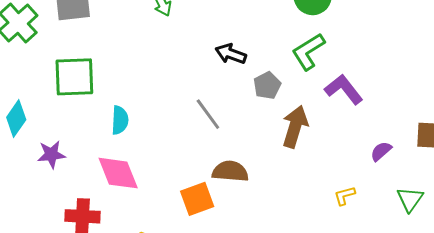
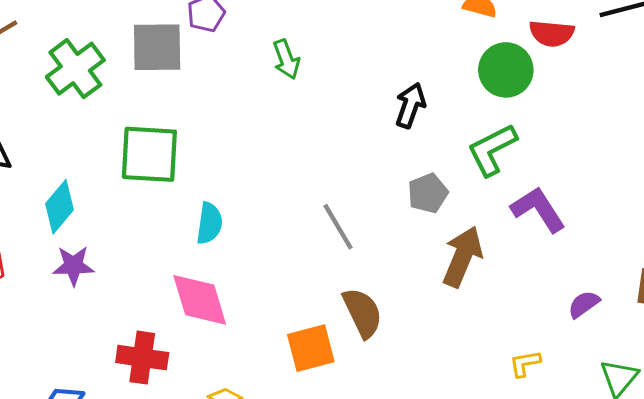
black arrow: (231, 54) -> (410, 105), moved, turned 84
purple star: (51, 154) -> (73, 266), moved
brown semicircle: (230, 171) -> (363, 313), turned 54

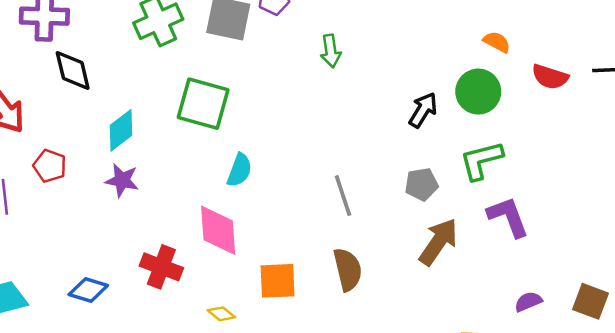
green circle: (506, 70) -> (478, 92), moved
orange square: (311, 348) -> (278, 281), moved

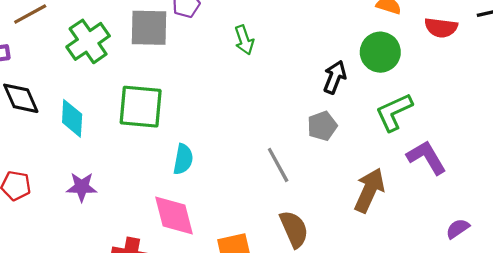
cyan diamond: (121, 130) -> (72, 118), moved, turned -39
gray pentagon: (422, 184) -> (322, 126), moved

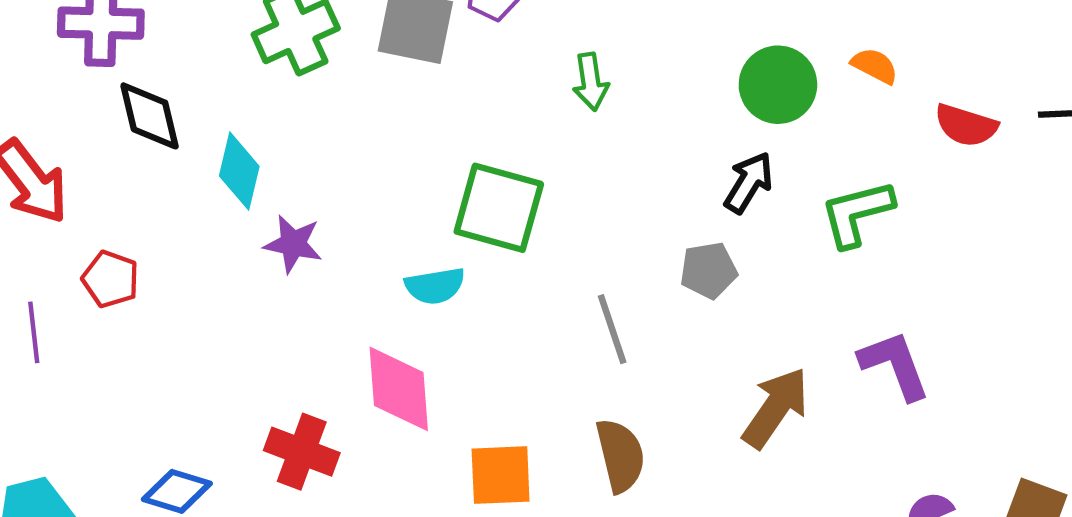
green circle: (380, 52) -> (778, 85), moved
green square: (141, 107) -> (499, 208), moved
green L-shape: (394, 112) -> (857, 213), moved
cyan semicircle: (183, 159) -> (435, 286), turned 60
purple star: (82, 187) -> (293, 244), moved

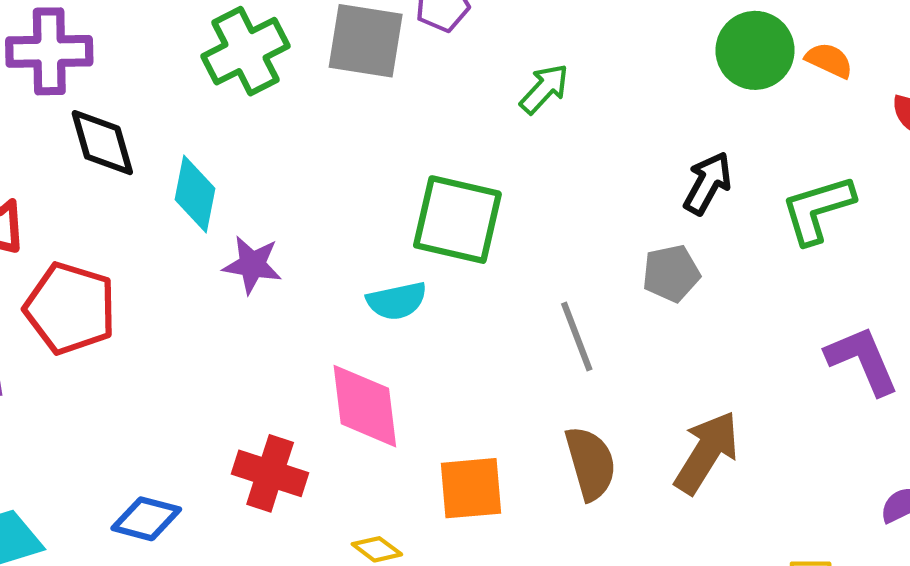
green arrow: (591, 82) -> (544, 89), turned -126
green circle: (778, 85) -> (755, 50), moved
red pentagon: (111, 279) -> (70, 308), size x1.6
brown arrow: (776, 408) -> (707, 452), moved

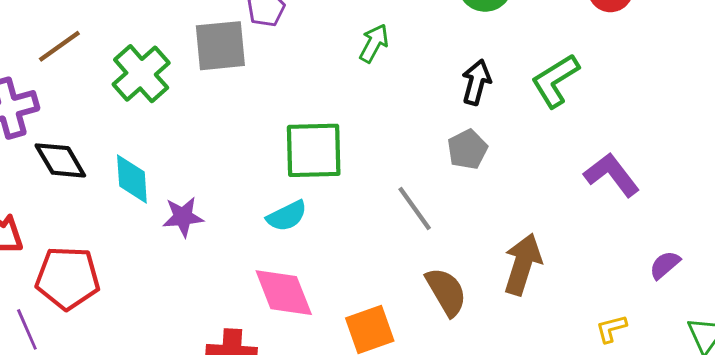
green arrow: (544, 89) -> (374, 43), moved

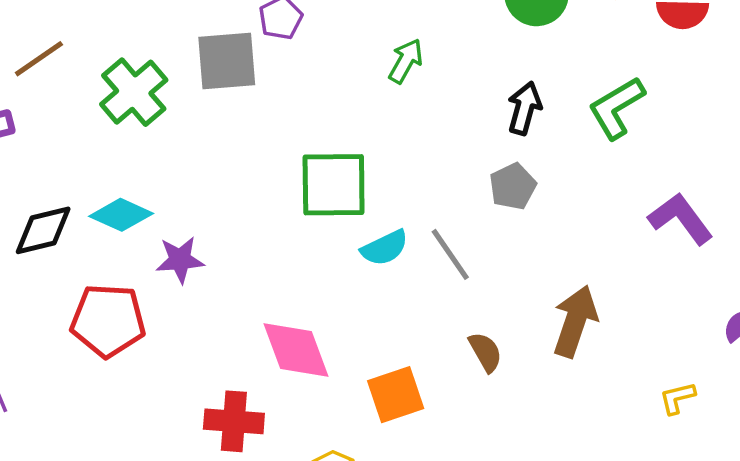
black diamond: (60, 160) -> (43, 230), moved, turned -74
cyan diamond: (132, 179) -> (121, 215), turned -63
cyan semicircle: (287, 216) -> (385, 248), moved
red pentagon: (68, 278) -> (108, 321), moved
brown semicircle: (446, 292) -> (485, 352), size x0.7

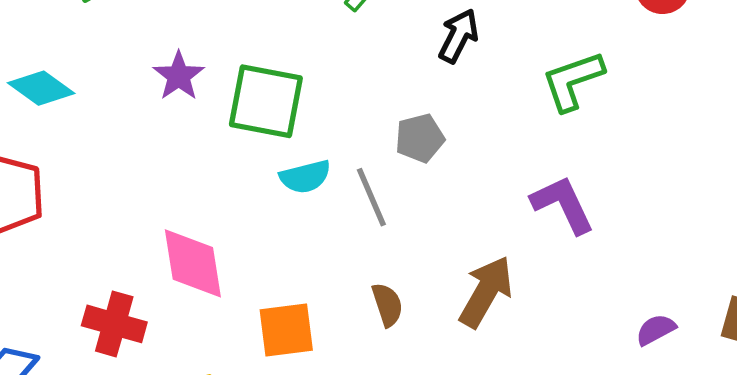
black arrow: (524, 108) -> (458, 36), moved
gray pentagon: (513, 186) -> (420, 138), moved
purple L-shape: (681, 219) -> (563, 204), moved
purple star: (180, 260) -> (179, 76), moved, turned 30

